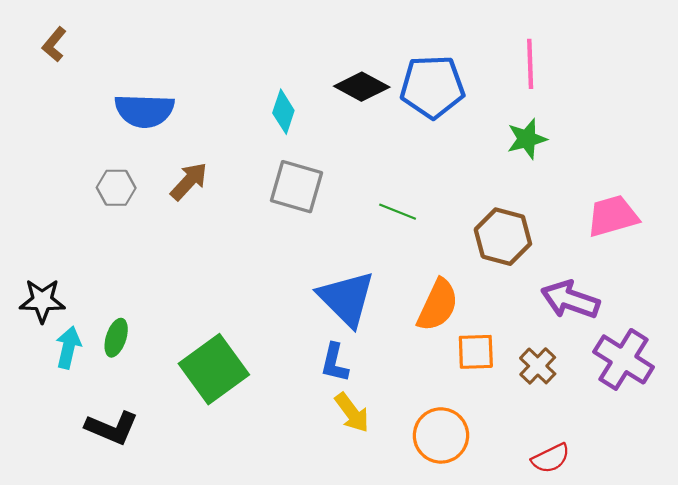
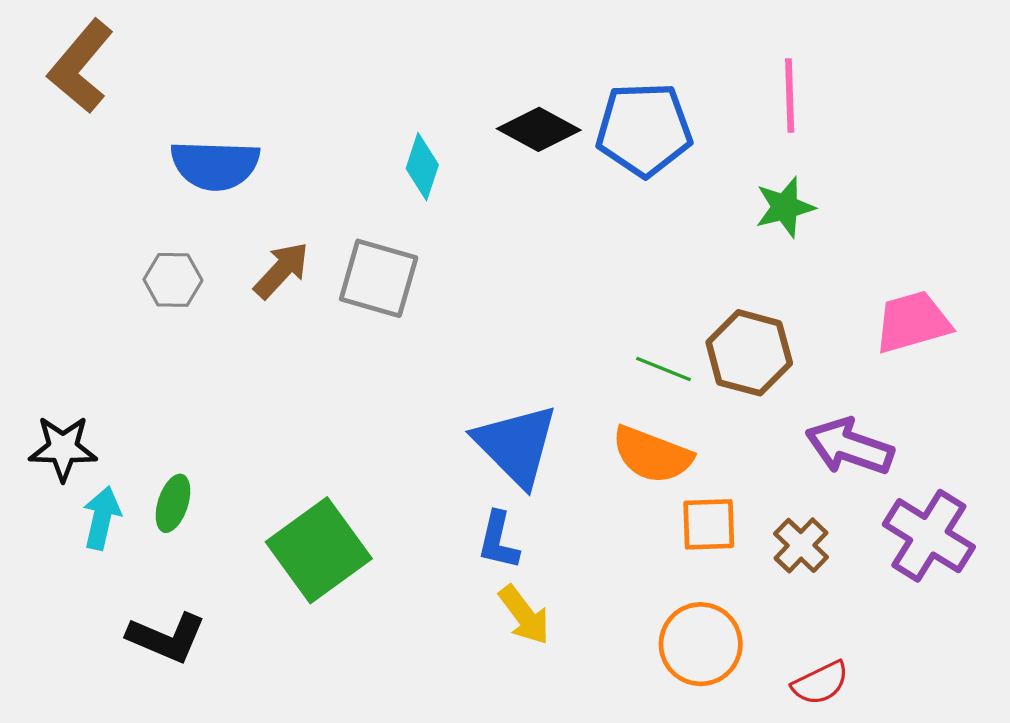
brown L-shape: (54, 44) -> (81, 66), size x1.8
gray square: (296, 187) -> (379, 278), moved
green line: (398, 212) -> (663, 369), moved
orange semicircle: (438, 305) -> (652, 455), turned 86
orange circle: (441, 435) -> (701, 644), moved

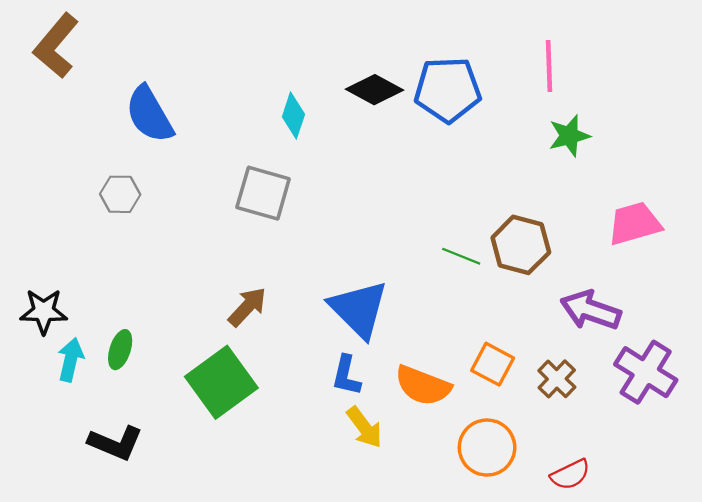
blue semicircle: (215, 165) -> (149, 114), turned 58
green star: (785, 207) -> (569, 136), moved
brown arrow: (281, 270) -> (247, 307), moved
orange semicircle: (652, 455) -> (423, 386), moved
orange square: (709, 524) -> (493, 364), turned 30

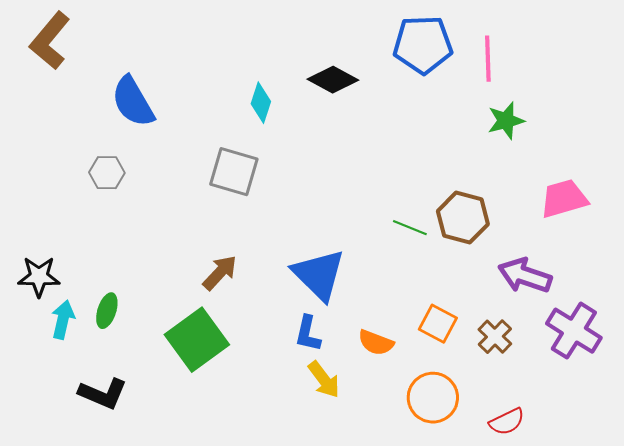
blue pentagon: (448, 90) -> (423, 45), moved
orange semicircle: (423, 386) -> (376, 343), size x0.7

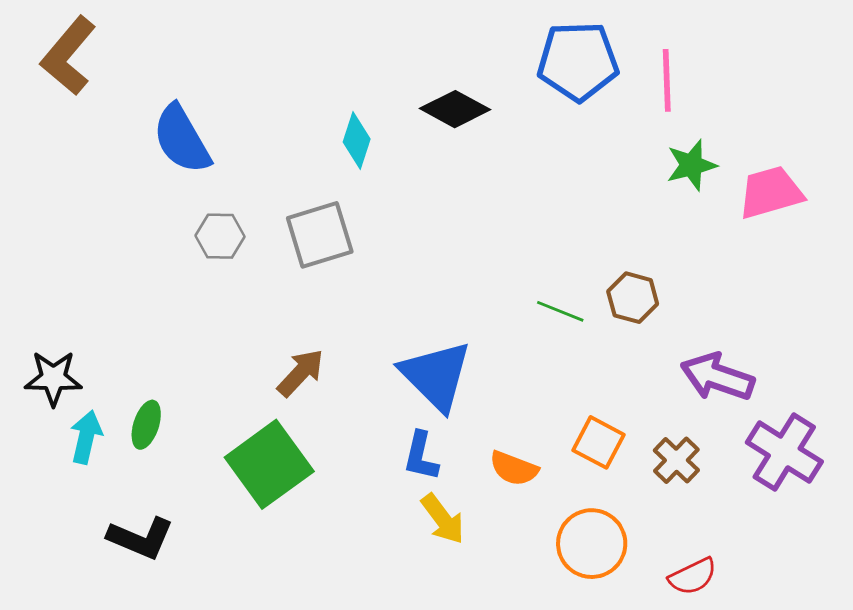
gray square: (234, 172) -> (320, 235), turned -33
gray hexagon: (107, 173) -> (220, 236), moved
pink trapezoid: (564, 199) -> (771, 192), moved
brown hexagon: (463, 218) -> (633, 298), size x0.7

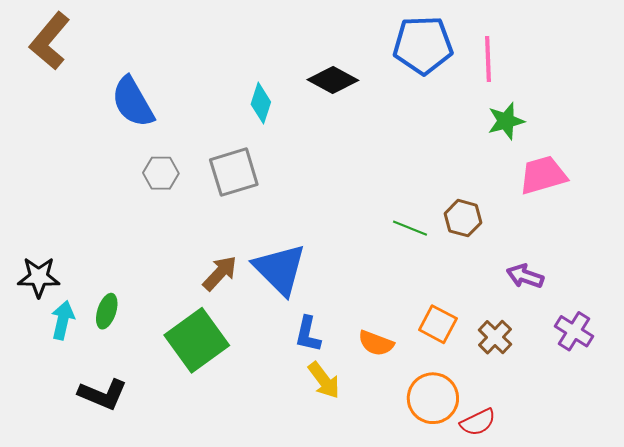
pink trapezoid: (771, 192) -> (543, 175), moved
blue triangle: (436, 376) -> (280, 269), moved
purple arrow: (717, 377) -> (525, 276), size x0.7
purple cross: (784, 452) -> (574, 331), size x0.7
red semicircle: (693, 576) -> (478, 422), moved

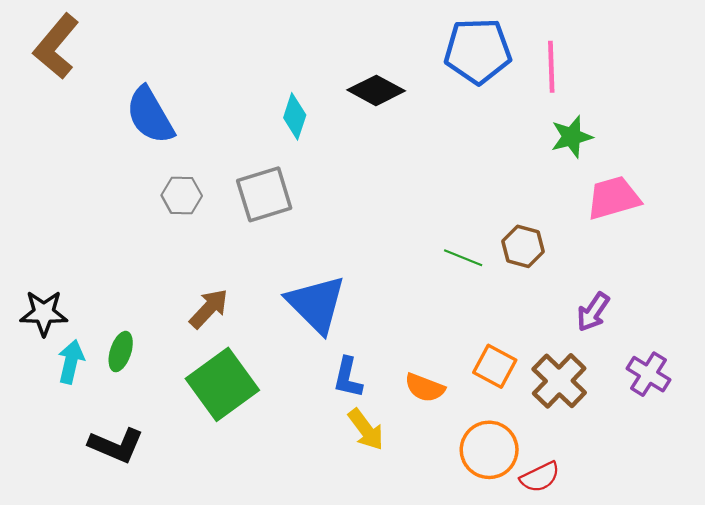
brown arrow: (220, 273) -> (209, 309), moved
purple arrow: (525, 276) -> (593, 312), turned -75
brown cross: (495, 337) -> (559, 381), size x1.4

